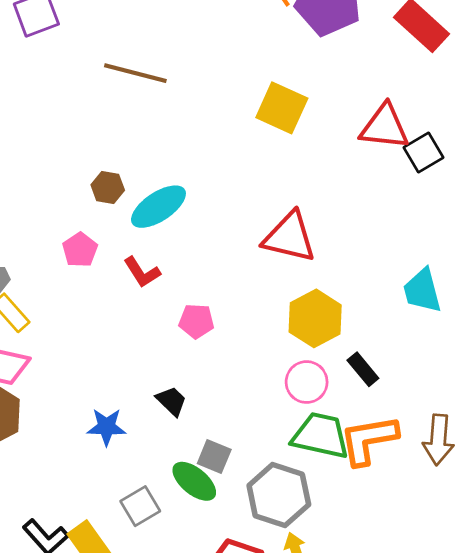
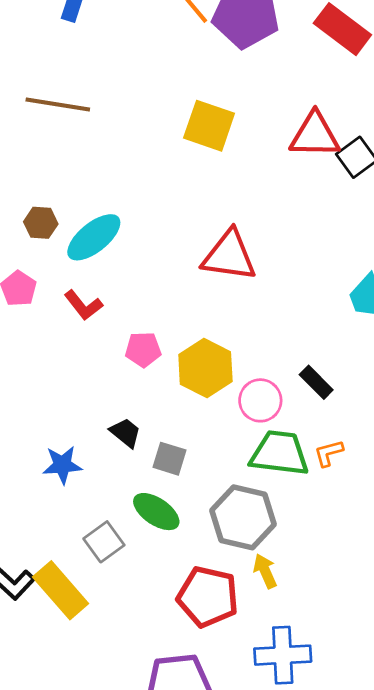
yellow hexagon: (315, 318) -> (205, 368), moved
orange L-shape: (369, 440) -> (329, 453), size x0.5
gray square: (214, 456) -> (169, 459), moved

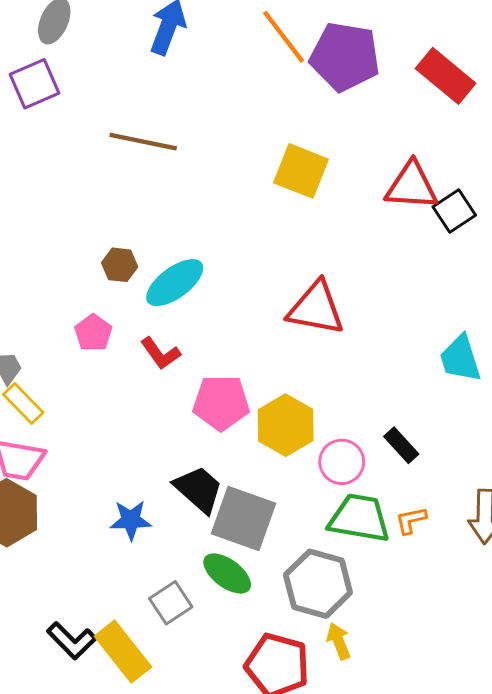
pink pentagon: (143, 349) -> (221, 403), size x1.5
black trapezoid: (125, 433) -> (199, 489), size x1.5
gray square: (169, 459) -> (244, 519), size x1.8

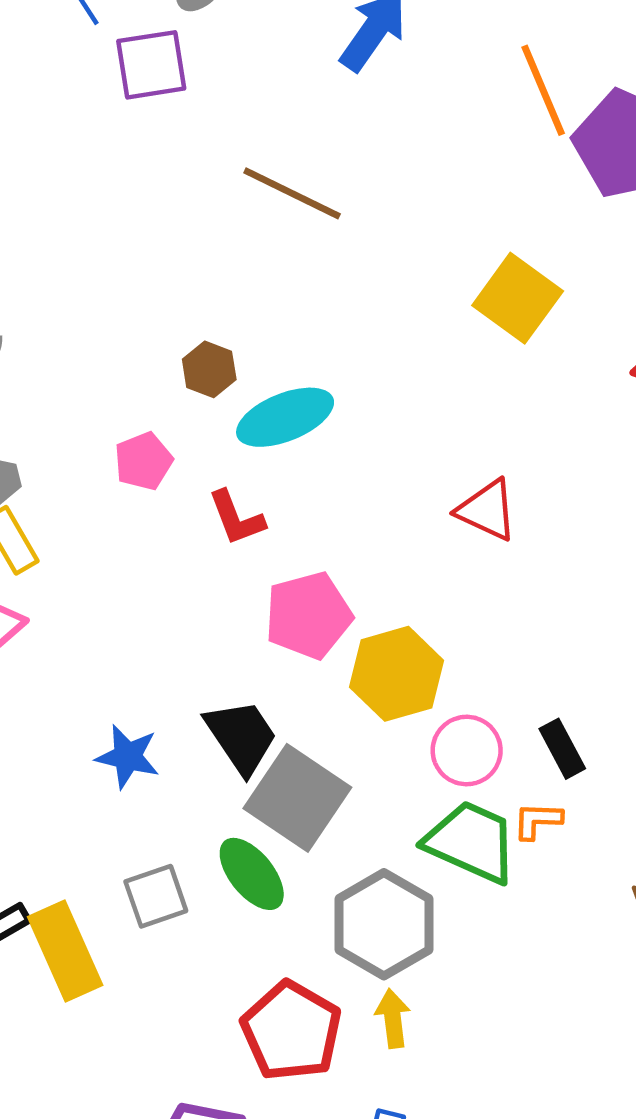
red triangle: (316, 308) -> (487, 510), size x0.7
pink pentagon: (221, 403) -> (308, 615), turned -30
orange L-shape: (411, 520) -> (537, 821), moved

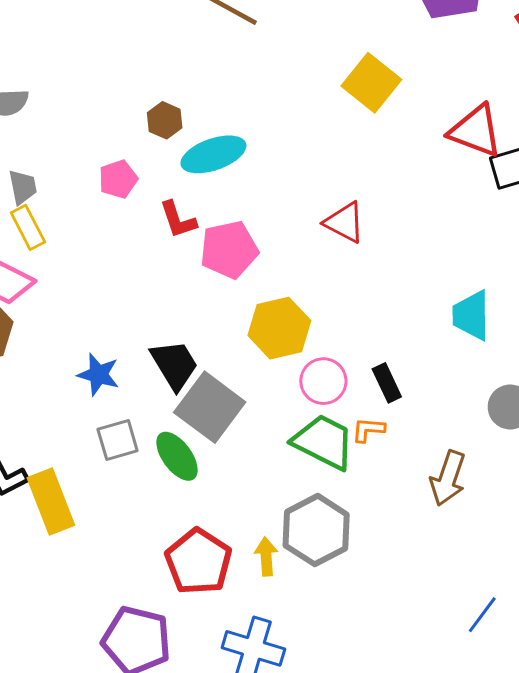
pink pentagon: (308, 615) -> (229, 250), moved
gray square: (156, 896) -> (118, 440), moved
gray hexagon: (384, 924) -> (316, 530), moved

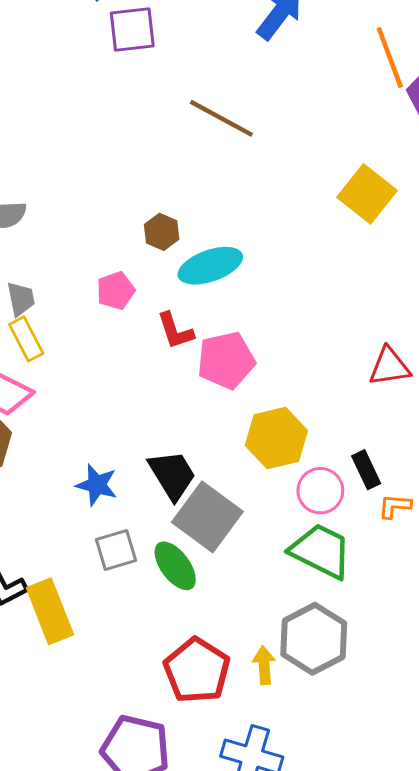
red triangle: (344, 222) -> (389, 367), moved, turned -36
black rectangle: (387, 383) -> (366, 470), moved
orange L-shape: (368, 430) -> (395, 506), moved

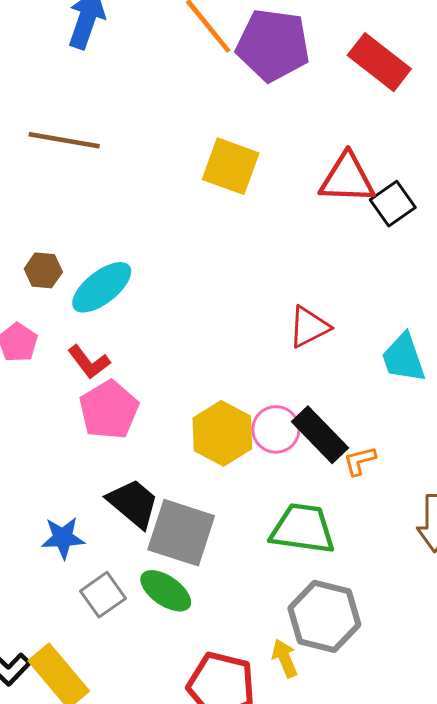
pink pentagon: (226, 360) -> (109, 410), moved
black rectangle: (366, 470) -> (320, 435), size x1.5
pink circle: (320, 491) -> (276, 429), moved

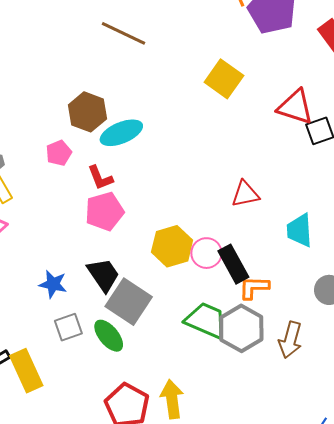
brown hexagon: (43, 270) -> (87, 112), size x1.6
orange L-shape: (360, 461) -> (254, 288), size x1.4
gray hexagon: (324, 616) -> (241, 328), moved
yellow arrow: (285, 658) -> (172, 399), size x1.5

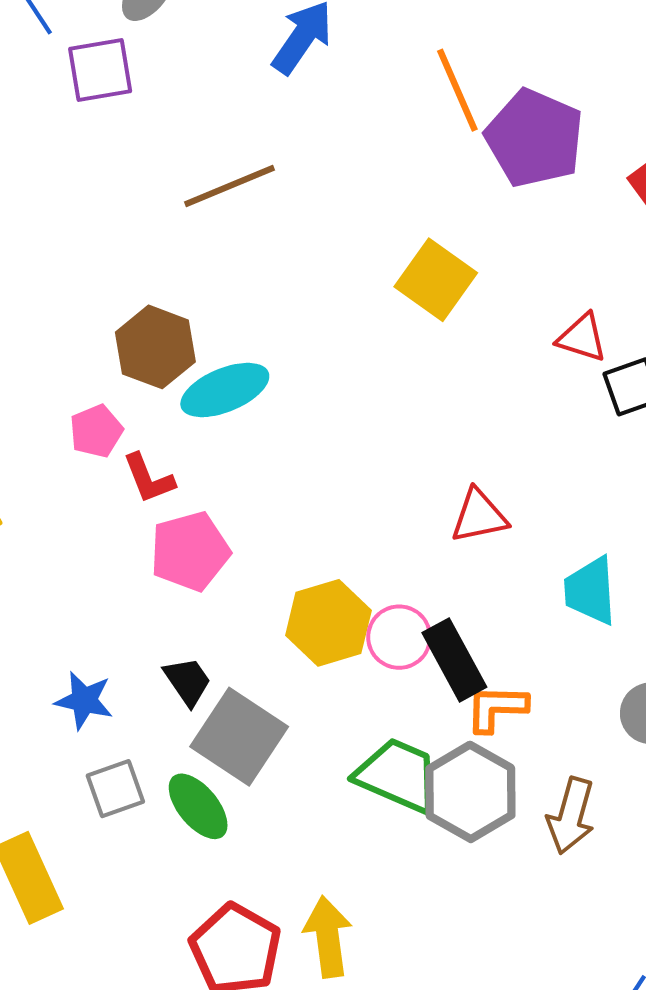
brown line: (123, 33) -> (229, 186), turned -48
red triangle: (295, 107) -> (582, 338), size x0.7
red L-shape: (100, 178) -> (149, 478), moved
black trapezoid: (103, 275) -> (188, 681), size x0.7

